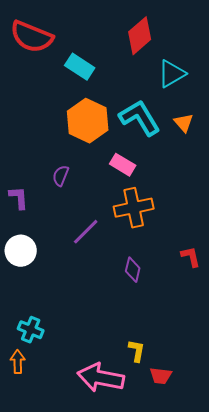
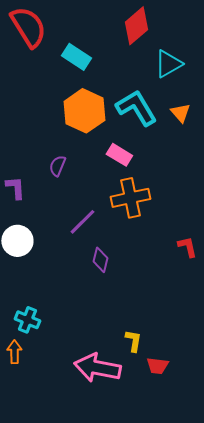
red semicircle: (32, 37) -> (28, 27), turned -144
purple diamond: (133, 270) -> (100, 260), moved

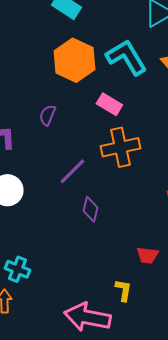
red trapezoid: (157, 366) -> (147, 255), moved

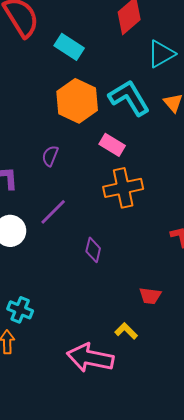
purple line: (72, 171) -> (53, 212), moved
yellow L-shape: (123, 290) -> (126, 331), turned -55

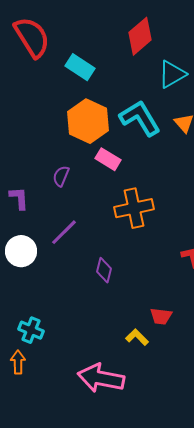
pink rectangle: (112, 145) -> (108, 159), moved
yellow L-shape: (126, 331) -> (137, 337), moved

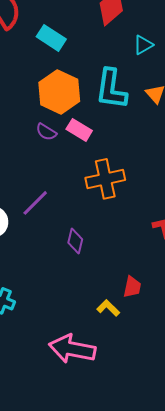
cyan triangle: (172, 74) -> (143, 45), size x0.7
cyan L-shape: (140, 118) -> (111, 89), turned -141
purple semicircle: (61, 176) -> (46, 132), moved, turned -80
red trapezoid: (161, 316) -> (132, 287), turned -85

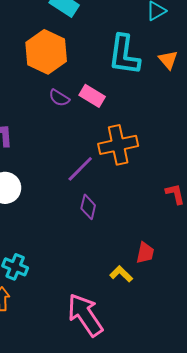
orange hexagon: (59, 92) -> (46, 52), moved
purple line: (35, 203) -> (80, 169), moved
pink arrow: (72, 349) -> (85, 315), turned 45

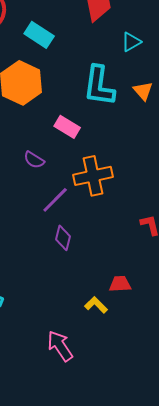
purple semicircle: (59, 98) -> (34, 160), moved
red trapezoid: (145, 253) -> (120, 284), turned -105
pink arrow: (85, 315) -> (60, 346), size x0.7

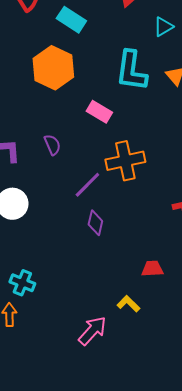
purple semicircle: (34, 160) -> (52, 145), moved, turned -145
yellow L-shape: (96, 305) -> (128, 304), moved
pink arrow: (60, 346) -> (92, 331), turned 76

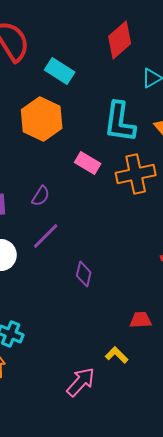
purple semicircle: (52, 145) -> (41, 196), turned 55
orange cross: (125, 161) -> (136, 174), moved
purple line: (87, 185) -> (46, 236), moved

